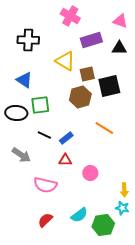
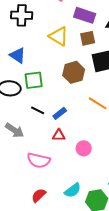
purple rectangle: (91, 40) -> (85, 15), turned 35
brown square: (87, 74) -> (88, 38), moved

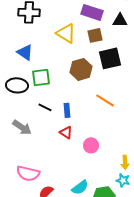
blue rectangle: (60, 113) -> (67, 110), turned -56
red triangle: (59, 135) -> (66, 132), turned 32
pink semicircle: (39, 160) -> (28, 173), moved

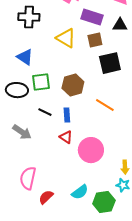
brown hexagon: (81, 69) -> (73, 85), moved
pink circle: (91, 145) -> (91, 150), size x1.6
pink semicircle: (28, 173) -> (28, 178), turned 90

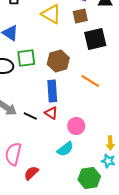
black line: (45, 112) -> (30, 116), moved
blue rectangle: (67, 115) -> (52, 91), size x1.5
pink circle: (91, 150) -> (76, 126), size x0.7
cyan semicircle: (80, 192) -> (65, 149), moved

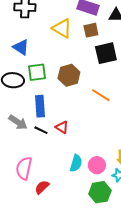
blue rectangle: (52, 91) -> (40, 106), moved
pink circle: (76, 126) -> (97, 165), moved
cyan semicircle: (65, 149) -> (76, 163), turned -36

